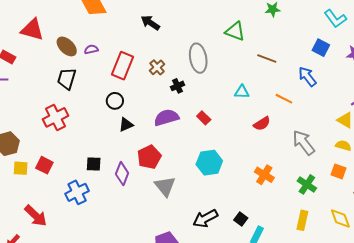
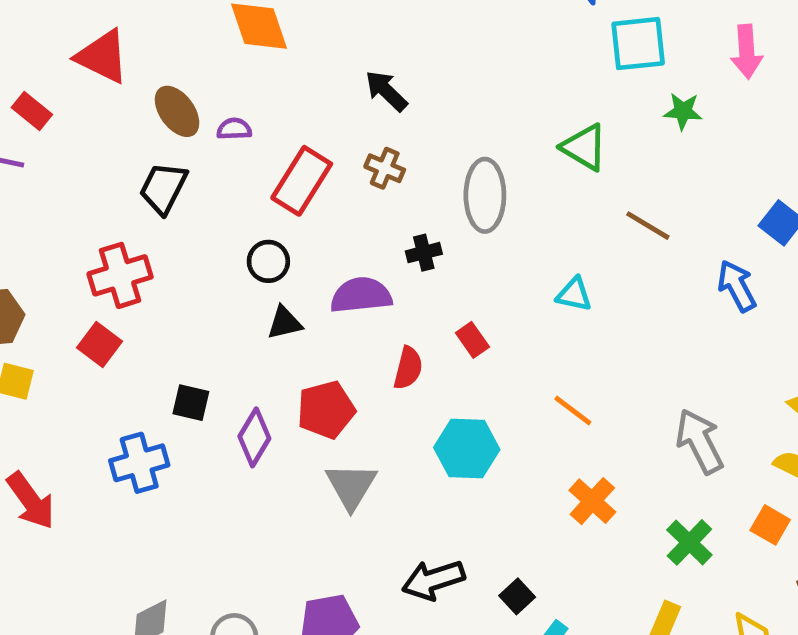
brown cross: (157, 67) -> (385, 168), moved, turned -35
orange line: (284, 99) -> (573, 410), moved
purple semicircle: (166, 118) -> (361, 295), moved
red semicircle: (262, 124) -> (408, 368), moved, turned -54
red square: (44, 165) -> (99, 345), moved

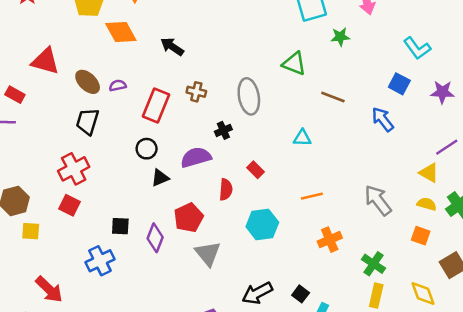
black arrow: (386, 91) -> (172, 47), moved
orange line: (573, 410) -> (312, 196), turned -40
orange cross: (592, 501) -> (330, 240), turned 35
green cross: (689, 542) -> (374, 264), moved

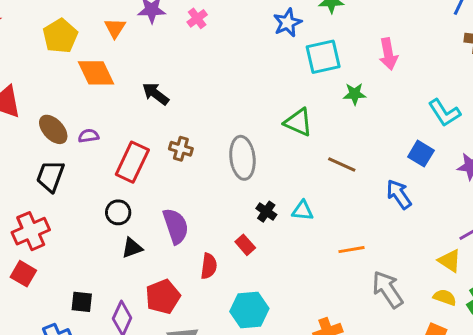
black cross: (223, 130) -> (266, 212), moved, turned -35
purple semicircle: (196, 157) -> (176, 226), turned 84
orange line: (312, 196) -> (352, 250), moved

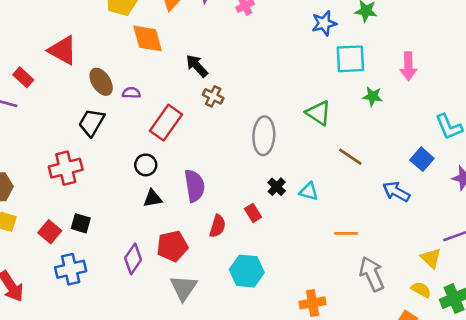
brown cross: (181, 149) -> (213, 96), moved
blue arrow: (399, 194) -> (396, 192), turned -36
red square: (23, 274) -> (50, 232), moved
black square: (82, 302) -> (81, 223), moved

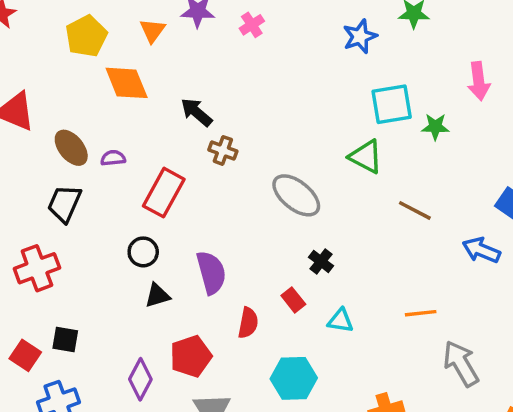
cyan square: (350, 59) -> (392, 104), moved
gray ellipse: (264, 136) -> (296, 195), turned -48
cyan triangle: (309, 191) -> (340, 321), moved

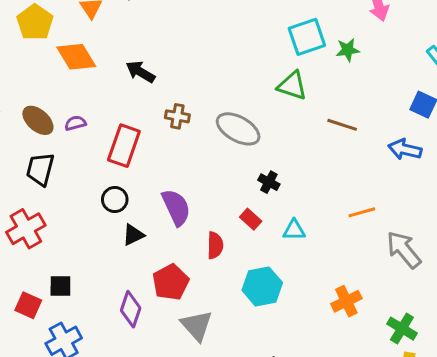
brown cross: (223, 150) -> (177, 116), moved

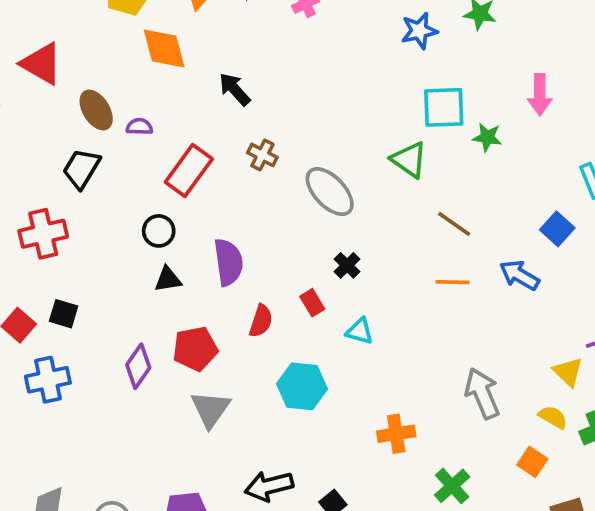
orange line: (362, 212) -> (453, 282), moved

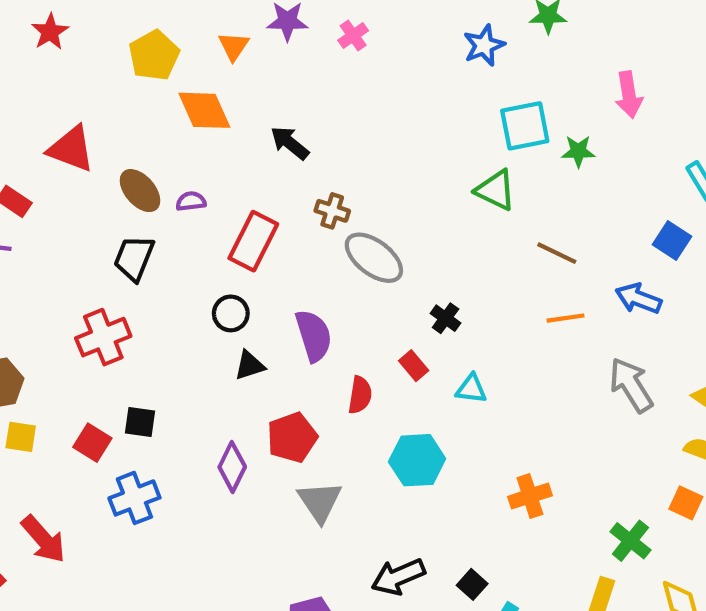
gray ellipse: (330, 192) -> (374, 258), moved
gray arrow: (482, 393) -> (631, 385), moved
green cross: (452, 486) -> (630, 541), moved

